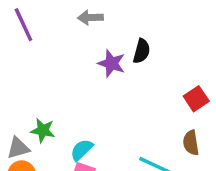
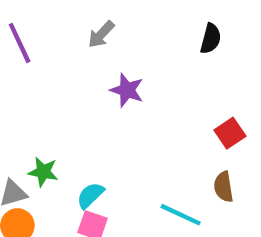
gray arrow: (90, 18) -> (101, 34), turned -45
black semicircle: (142, 51) -> (211, 39), moved

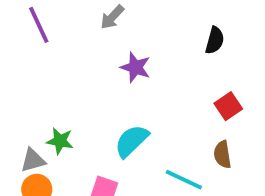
black semicircle: (211, 39) -> (215, 40), moved
cyan semicircle: (90, 195) -> (132, 141), moved, size x1.4

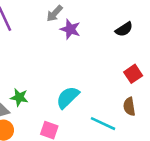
black semicircle: (215, 40) -> (124, 29), turned 42
purple star: (135, 67) -> (70, 29), moved

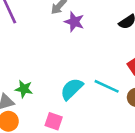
cyan line: (103, 124) -> (107, 86), moved

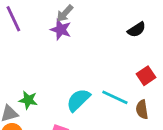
purple star: (74, 22) -> (61, 30), moved

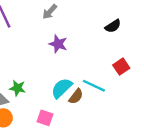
purple star: (61, 30) -> (58, 44), moved
brown semicircle: (142, 110) -> (76, 96), moved, turned -133

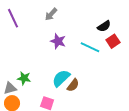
red square: (121, 67) -> (113, 41), moved
cyan line: (94, 86) -> (90, 47), moved

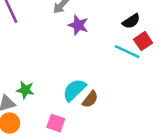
purple star: (58, 41) -> (78, 25), moved
cyan line: (90, 47) -> (127, 52), moved

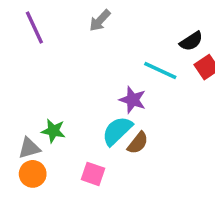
purple star: (78, 25) -> (133, 100), moved
cyan line: (127, 52) -> (160, 70), moved

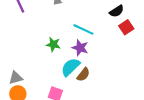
cyan line: (160, 70) -> (83, 29), moved
green star: (53, 131) -> (53, 44), moved

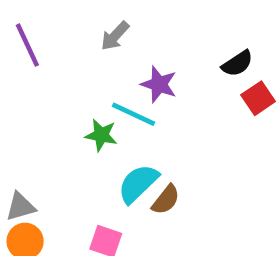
cyan line: (83, 29) -> (133, 114), moved
purple star: (80, 48) -> (159, 84), moved

